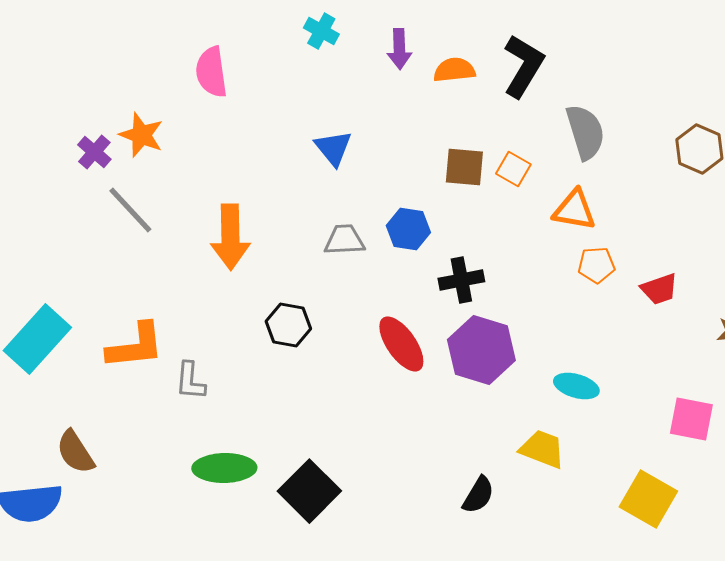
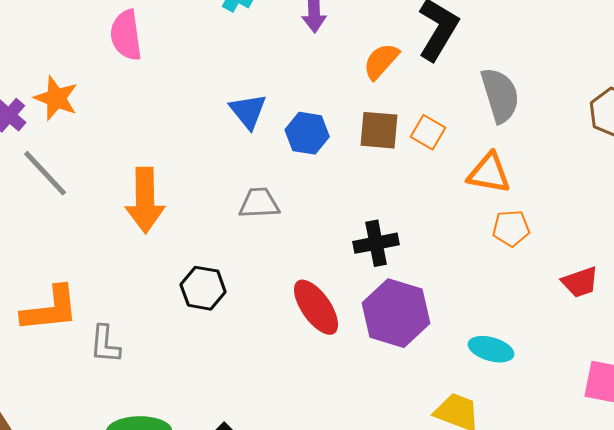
orange semicircle: (454, 70) -> (381, 61), moved, turned -42
blue hexagon: (408, 229) -> (307, 133), moved
red trapezoid: (659, 289) -> (580, 282), moved

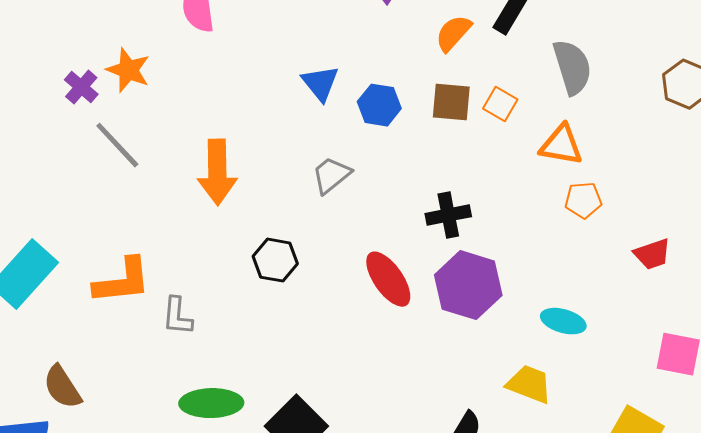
gray trapezoid: (259, 203) -> (331, 175), turned -36

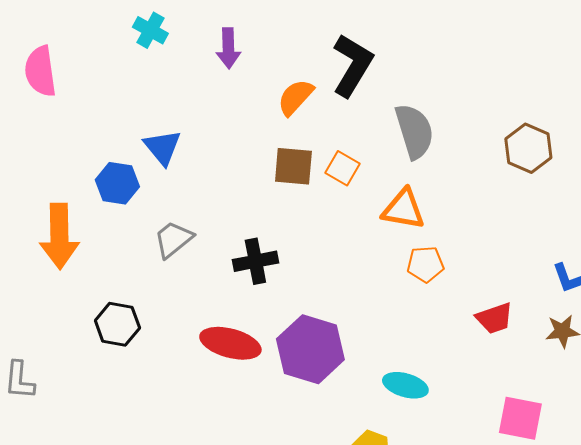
blue hexagon: (379, 105) -> (117, 183), moved
black cross: (448, 215) -> (255, 261), moved
red ellipse: (388, 279) -> (230, 343), turned -40

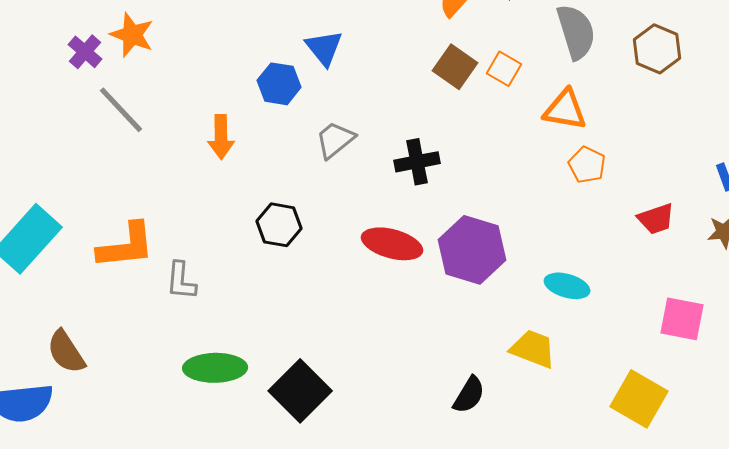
brown hexagon: (528, 148) -> (657, 49), moved
brown square: (293, 166) -> (455, 67), turned 30
orange arrow: (59, 236) -> (221, 137), size x0.7
orange pentagon: (425, 264) -> (587, 165), turned 30

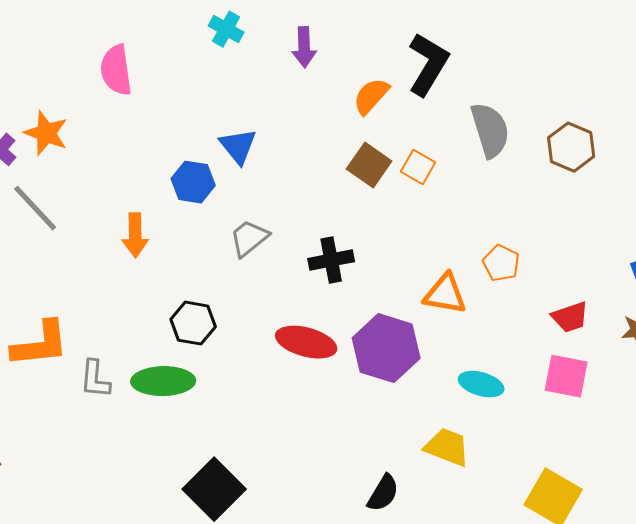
orange triangle: (565, 110) -> (445, 294), moved
pink square: (682, 319) -> (566, 376), moved
green ellipse: (215, 368) -> (163, 381), moved

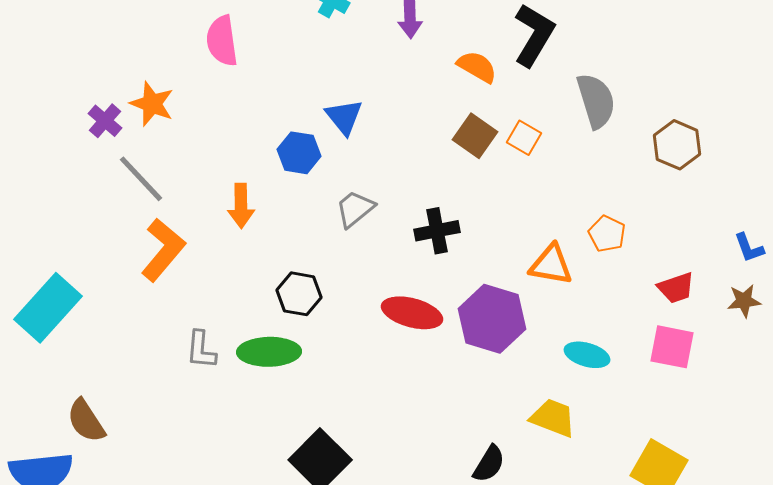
orange semicircle: (371, 96) -> (477, 67), turned 78
brown hexagon: (571, 147) -> (677, 145), moved
orange L-shape: (40, 344) -> (163, 250), moved, turned -44

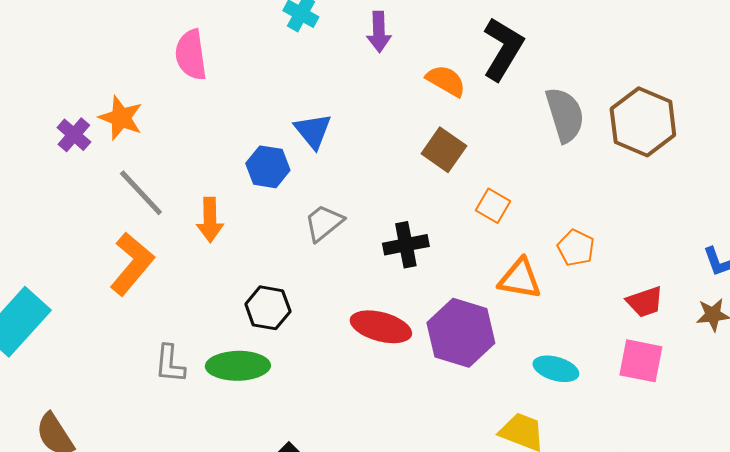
orange square: (524, 138) -> (493, 206), moved
brown hexagon: (677, 145) -> (643, 122), moved, size x1.4
gray line: (141, 179) -> (141, 193), moved

